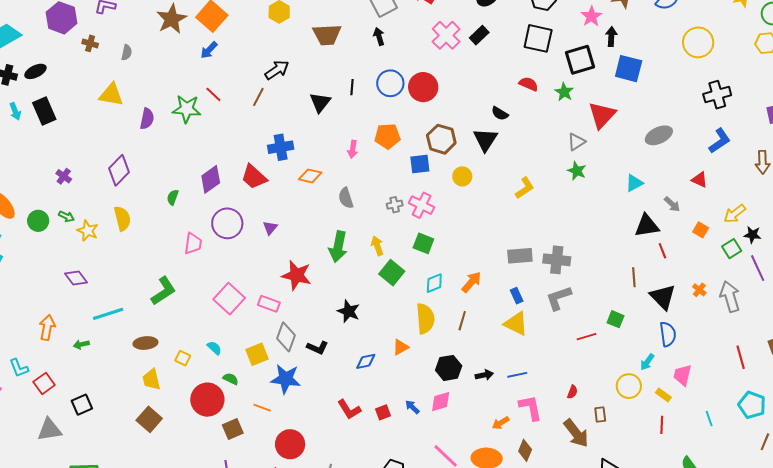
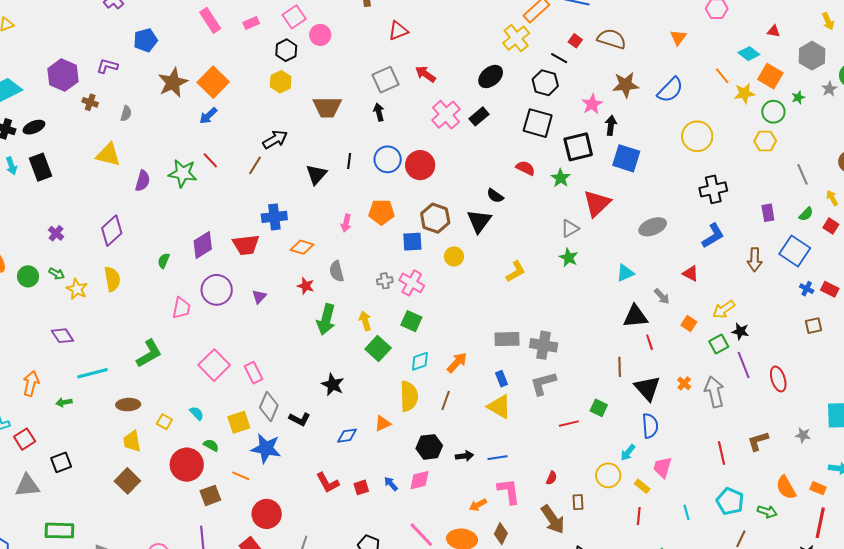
red trapezoid: (254, 177) -> (246, 245), turned -52
red star: (296, 275) -> (306, 286), moved, size x0.6
pink rectangle: (269, 304) -> (254, 373), turned 40

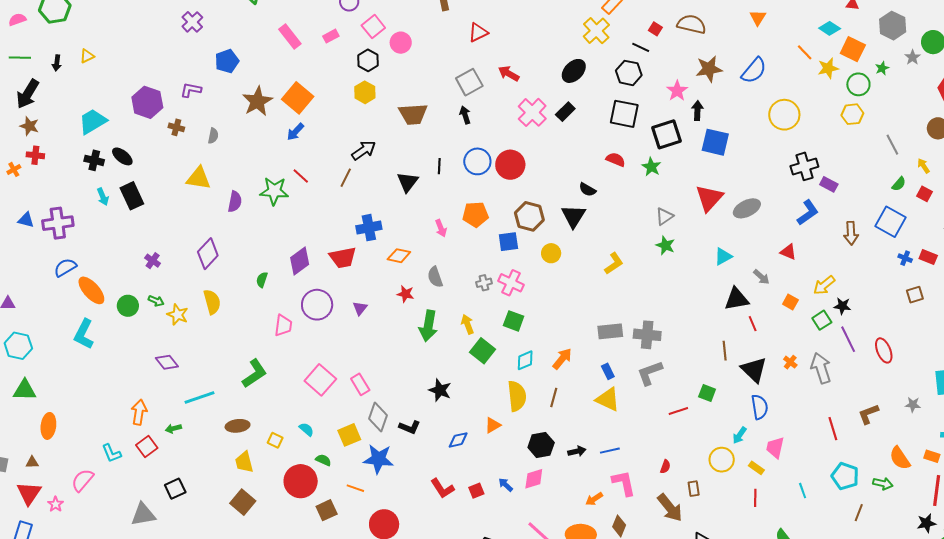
black ellipse: (34, 127) -> (122, 156), turned 65
red triangle: (597, 203) -> (709, 198), moved
purple rectangle: (768, 213) -> (829, 184), moved, turned -48
pink arrow: (346, 223) -> (441, 228), turned -30
red square: (25, 439) -> (147, 447), moved

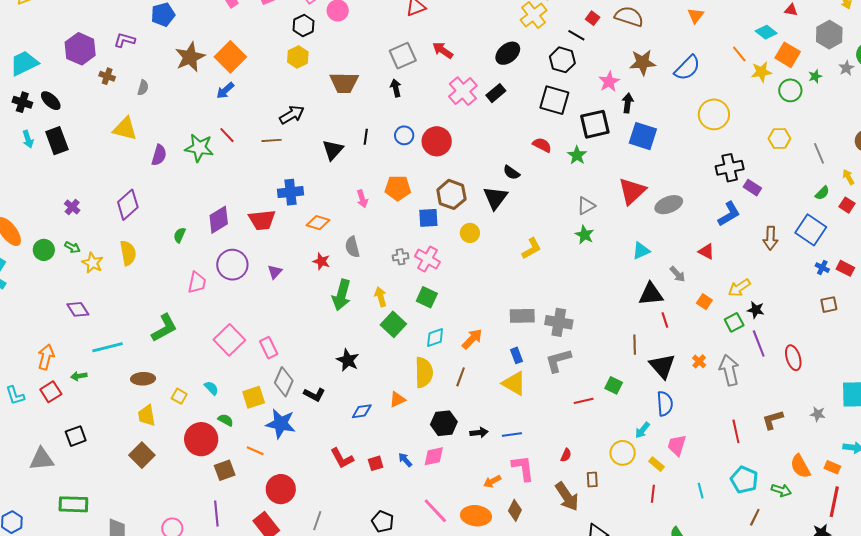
yellow hexagon: (852, 114) -> (779, 138), moved
blue circle: (477, 161) -> (404, 135), size x0.7
brown line: (346, 178) -> (272, 140), turned 54

